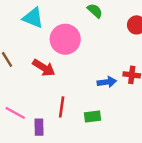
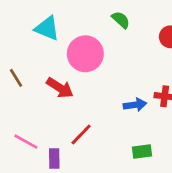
red line: (62, 107) -> (81, 134), turned 36
green rectangle: (93, 116) -> (142, 151), moved

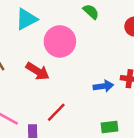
cyan triangle: (47, 28) -> (26, 19), turned -50

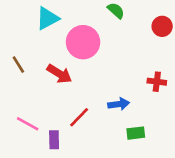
blue arrow: (103, 86) -> (119, 104), moved

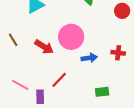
pink circle: (83, 42) -> (71, 37), moved
blue arrow: (119, 104) -> (89, 58), moved

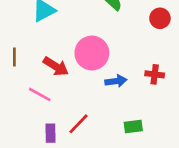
brown line: (13, 40) -> (14, 57), turned 32
red line: (59, 80) -> (79, 124), moved
pink line: (20, 85) -> (40, 94), moved

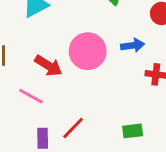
blue arrow: (116, 81) -> (133, 45), moved

